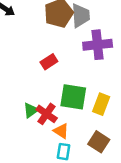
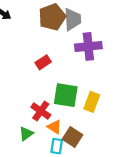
green triangle: (31, 110) -> (26, 134), moved
brown square: (99, 142) -> (73, 137), moved

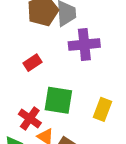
yellow rectangle: (92, 102) -> (103, 109), moved

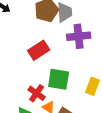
red rectangle: (32, 63) -> (39, 50), size x1.5

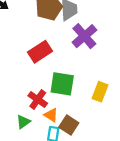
purple cross: (79, 36) -> (84, 36), turned -35

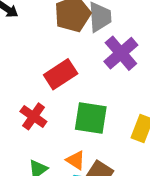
red cross: (38, 99) -> (33, 116), moved

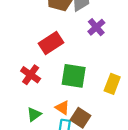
purple cross: (121, 53) -> (96, 27), size x0.7

